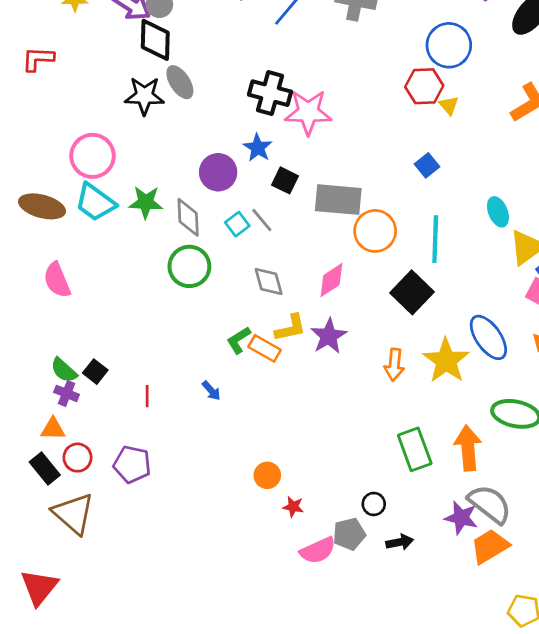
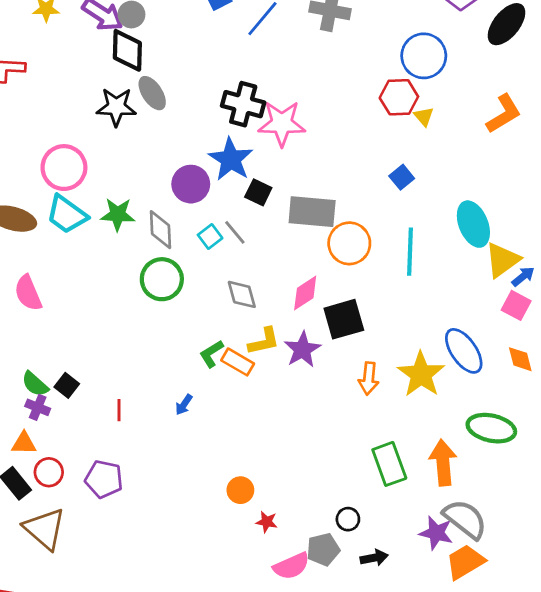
blue star: (258, 148) -> (231, 159), size x1.5
cyan ellipse: (498, 212) -> (473, 224), size x1.5
black square: (412, 292) -> (344, 319), moved, turned 30
blue arrow: (211, 391) -> (184, 405), turned 75

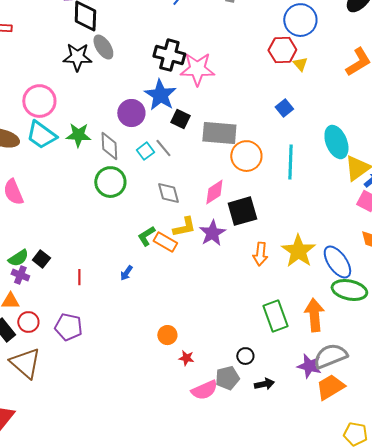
blue ellipse: (464, 351) -> (337, 262), moved
green semicircle: (35, 384) -> (18, 258), turned -75
gray semicircle: (465, 519) -> (330, 356), turned -60

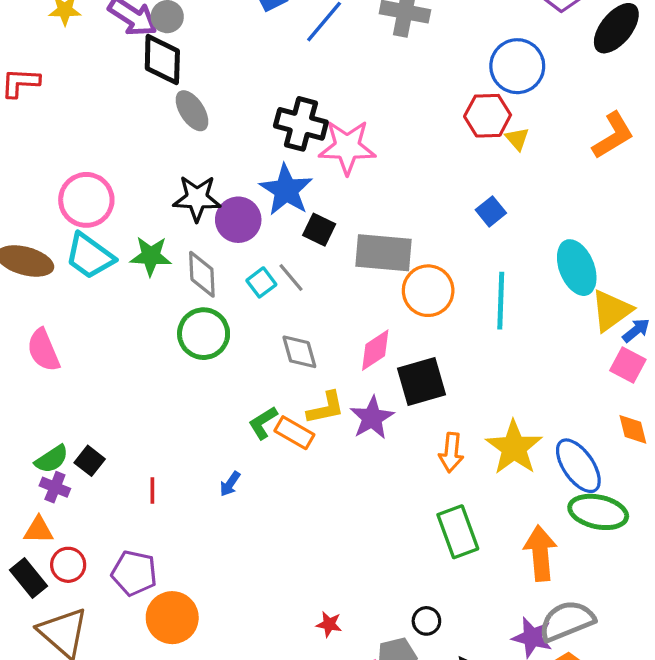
black star: (77, 57) -> (197, 198), moved
green rectangle: (275, 316) -> (458, 532), moved
orange circle: (167, 335) -> (172, 618), moved, size x1.6

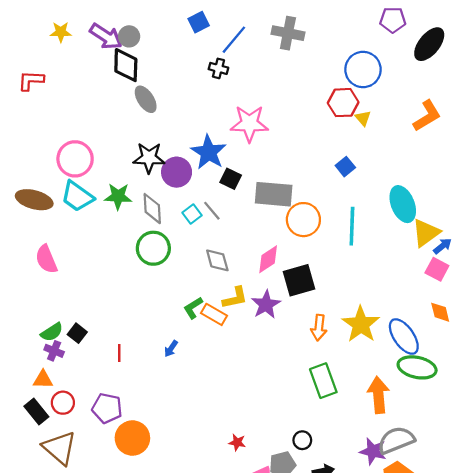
black cross: (301, 124) -> (218, 68), moved, size x0.6

